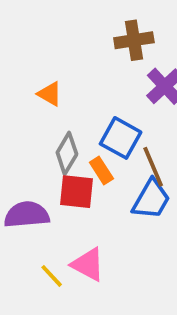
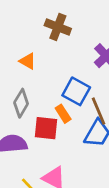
brown cross: (134, 40) -> (58, 27), moved, turned 30
gray diamond: (67, 153) -> (21, 103), moved

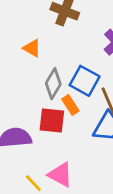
gray diamond: (21, 103) -> (53, 84), moved

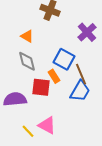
gray diamond: (53, 84) -> (27, 61), moved, turned -45

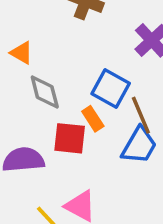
orange triangle: (27, 36) -> (22, 53), moved

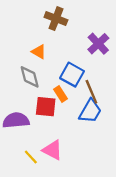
orange triangle: (22, 53) -> (39, 52), moved

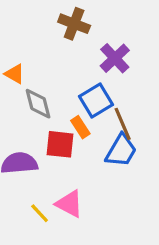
purple cross: (98, 44) -> (115, 58), moved
orange triangle: (39, 52) -> (15, 74), moved
blue square: (72, 75) -> (96, 100), turned 30

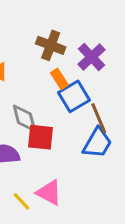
brown cross: (74, 24) -> (51, 45), moved
gray diamond: (38, 104) -> (24, 118), moved
orange rectangle: (80, 127) -> (59, 79), moved

